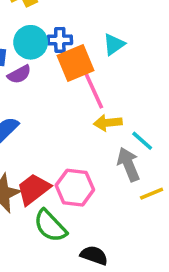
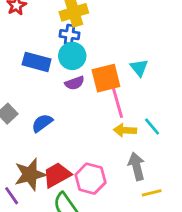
blue cross: (60, 40) -> (69, 35), moved
cyan triangle: (114, 44) -> (139, 68), turned -42
purple semicircle: (19, 74) -> (75, 83), moved
cyan line: (142, 141) -> (152, 126), moved

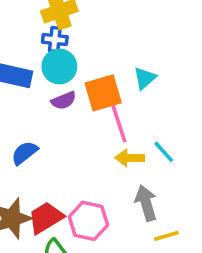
cyan triangle: (139, 68) -> (145, 78), turned 30

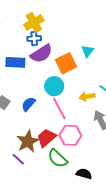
cyan circle: (59, 66) -> (54, 86), moved
purple semicircle: (64, 100) -> (41, 54), moved, size x1.6
pink line: (118, 122) -> (59, 109), moved

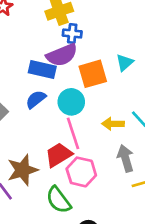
blue cross: (34, 39) -> (72, 33), moved
blue rectangle: (15, 62) -> (42, 69), moved
blue semicircle: (28, 104) -> (36, 99), moved
red trapezoid: (46, 138) -> (59, 155), moved

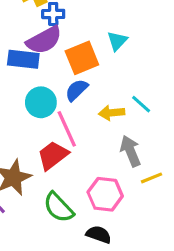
blue semicircle: (36, 99) -> (76, 90), moved
cyan circle: (71, 102) -> (41, 102), moved
pink hexagon: (81, 172) -> (105, 194), moved

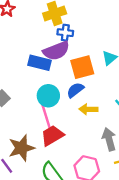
yellow arrow: (112, 113) -> (88, 109), moved
pink line: (67, 129) -> (46, 117), moved

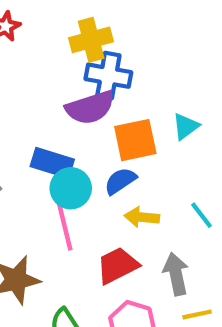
blue cross: (65, 33) -> (108, 76), size x1.5
blue rectangle: (39, 63) -> (52, 163), moved
red trapezoid: (52, 135) -> (117, 265), moved

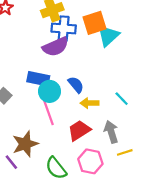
cyan triangle: (186, 126) -> (108, 36), moved, size x1.5
orange square: (135, 140) -> (95, 23), moved
blue semicircle: (120, 181) -> (76, 85), turned 90

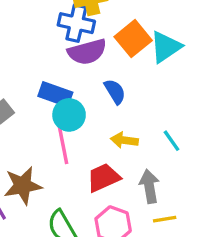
orange square: (95, 23) -> (133, 39), moved, turned -30
blue cross: (64, 28) -> (76, 23), moved
blue semicircle: (76, 85) -> (115, 92), moved

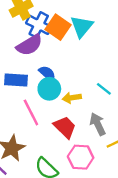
blue cross: (76, 23) -> (39, 25), moved, turned 30
blue semicircle: (115, 92) -> (47, 74), moved
cyan circle: (69, 115) -> (49, 89), moved
red trapezoid: (103, 178) -> (65, 127), turned 85

